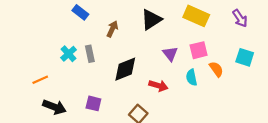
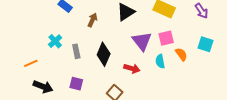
gray rectangle: (90, 54) -> (76, 51), moved
purple triangle: (170, 54) -> (142, 41), size x1.5
black diamond: (125, 69) -> (104, 54), turned -45

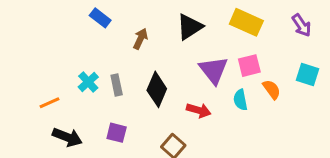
cyan cross: (55, 41) -> (88, 82), moved

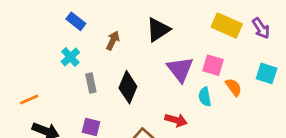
yellow rectangle: (246, 22) -> (227, 25), moved
pink square: (249, 66) -> (213, 65), turned 30
cyan cross: (88, 82) -> (70, 57), moved
red arrow: (199, 110) -> (176, 120), moved

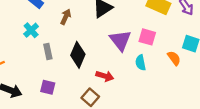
orange semicircle: (234, 87) -> (174, 58), moved
red arrow: (176, 120) -> (105, 76), moved

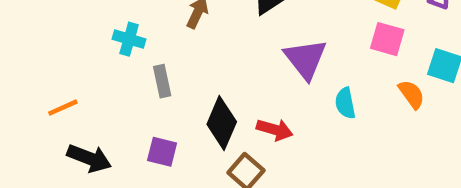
cyan cross: (31, 30) -> (129, 39), turned -32
pink square: (147, 37) -> (387, 39), moved
black diamond: (78, 55) -> (222, 123), moved

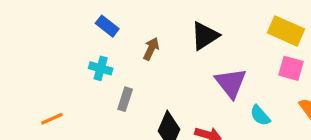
gray rectangle: (162, 81) -> (125, 99), turned 30
cyan semicircle: (345, 103) -> (260, 115), turned -30

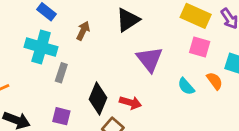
cyan cross: (101, 68) -> (41, 47), size x1.6
cyan semicircle: (260, 115) -> (186, 86), moved

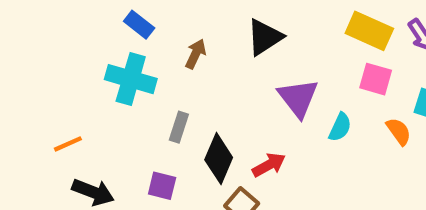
gray rectangle: (61, 73) -> (179, 127), moved
cyan semicircle: (186, 86) -> (340, 127), moved, turned -114
red arrow: (131, 103) -> (269, 165), turned -45

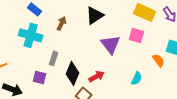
pink square: (376, 79) -> (137, 35), moved
cyan semicircle: (340, 127) -> (137, 78), moved
purple square: (162, 186) -> (40, 77), moved

